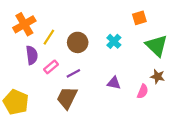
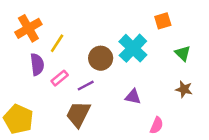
cyan cross: (114, 41) -> (133, 48), size x1.6
brown circle: (78, 42) -> (101, 58), moved
green triangle: (156, 46) -> (183, 53), size x0.6
pink semicircle: (143, 91) -> (157, 125), moved

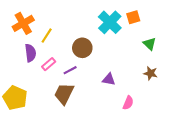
cyan cross: (133, 48) -> (110, 22), moved

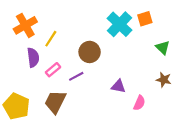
brown trapezoid: (64, 94) -> (55, 102), moved
pink semicircle: (128, 103) -> (139, 103), moved

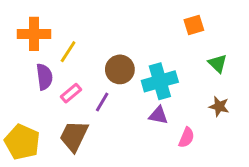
cyan cross: (119, 24) -> (160, 81), moved, turned 30
orange cross: (25, 25) -> (34, 34), turned 30
purple line: (76, 76) -> (102, 102), turned -32

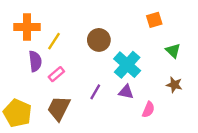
brown circle: (120, 69) -> (99, 40), moved
cyan cross: (160, 81) -> (127, 65), turned -32
purple line: (102, 102) -> (95, 92), moved

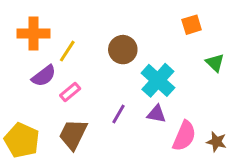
purple semicircle: (35, 61) -> (44, 76), turned 60
brown star: (174, 85) -> (216, 142), moved
pink semicircle: (148, 110) -> (184, 136), size x1.5

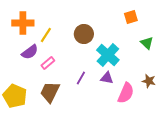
brown star: (216, 142) -> (149, 81), moved

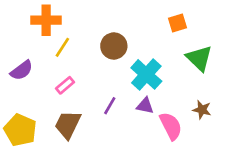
orange cross: (23, 23) -> (46, 20), moved
green triangle: (147, 43) -> (199, 58), size x1.5
purple semicircle: (30, 52) -> (22, 70), moved
pink semicircle: (126, 93) -> (171, 126), turned -50

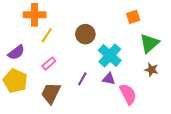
green triangle: (199, 58) -> (149, 43), turned 35
brown star: (202, 110) -> (151, 70), moved
yellow pentagon: (20, 130) -> (15, 81), moved

